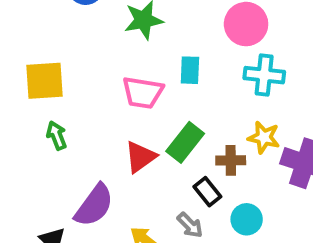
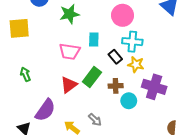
yellow square: (45, 81) -> (19, 28), moved
yellow star: (264, 137) -> (136, 65), moved
black rectangle: (207, 192) -> (115, 57), moved
cyan circle: (247, 219) -> (129, 101), moved

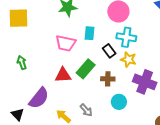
red triangle: (69, 85) -> (63, 75), turned 30
cyan circle: (129, 101) -> (119, 102), moved

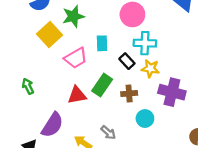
yellow square: (19, 18) -> (50, 34), moved, turned -35
pink trapezoid: (66, 43) -> (76, 58), turned -35

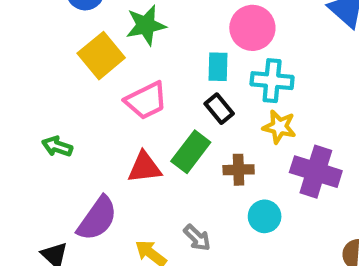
cyan rectangle: (102, 43) -> (218, 67), moved
black rectangle: (127, 61) -> (219, 109), moved
green arrow: (28, 86) -> (57, 146), turned -49

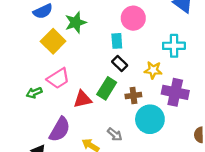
cyan cross: (272, 81) -> (174, 46), moved
pink trapezoid: (146, 101) -> (58, 78), moved
green arrow: (57, 146) -> (34, 93), turned -35
cyan circle: (265, 216) -> (150, 119), size x1.6

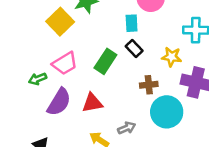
green rectangle: (107, 88) -> (105, 61), moved
red triangle: (82, 99) -> (92, 103), moved
purple semicircle: (60, 129) -> (59, 102), moved
gray arrow: (115, 134) -> (127, 128), turned -63

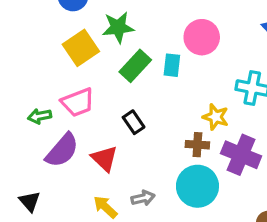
black rectangle: (134, 48) -> (134, 122), moved
green rectangle: (105, 61) -> (135, 66), moved
brown cross: (149, 85) -> (197, 145), moved
red triangle: (92, 103) -> (104, 159), turned 45

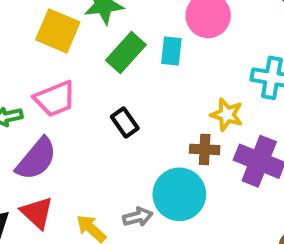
yellow square: (81, 48) -> (58, 31), turned -32
red triangle: (104, 159) -> (37, 213), moved
cyan circle: (197, 186) -> (179, 194), moved

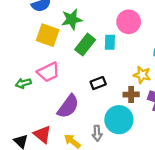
black rectangle: (125, 123) -> (98, 83), moved, turned -72
purple semicircle: (36, 159) -> (68, 106), moved
gray arrow: (138, 217) -> (97, 133), turned 104

